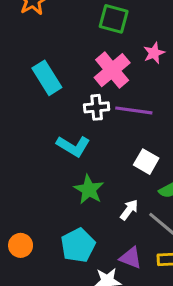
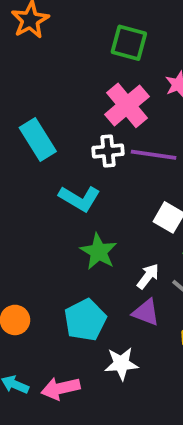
cyan rectangle: (47, 78) -> (38, 140), moved
purple triangle: (131, 258) -> (146, 312), moved

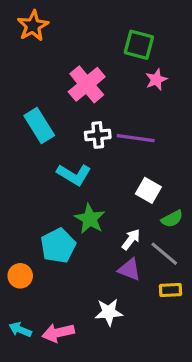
green square: (129, 43) -> (139, 45), moved
pink cross: (127, 105) -> (87, 84), moved
cyan pentagon: (85, 320) -> (58, 246), moved

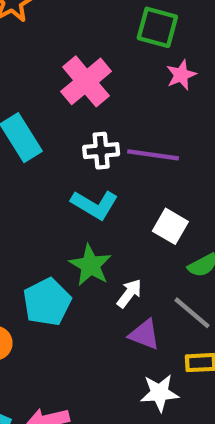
cyan L-shape: (74, 175) -> (95, 205), moved
white arrow: (131, 239) -> (129, 293), moved
white star: (109, 312) -> (160, 393), moved

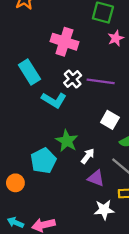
pink cross: (86, 81) -> (64, 42), turned -32
white cross: (101, 151) -> (73, 79), turned -36
cyan L-shape: (95, 205) -> (54, 100), moved

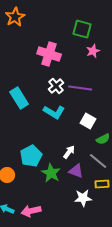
cyan rectangle: (29, 72) -> (19, 98), moved
cyan L-shape: (54, 100) -> (54, 112), moved
green star: (67, 141) -> (51, 173), moved

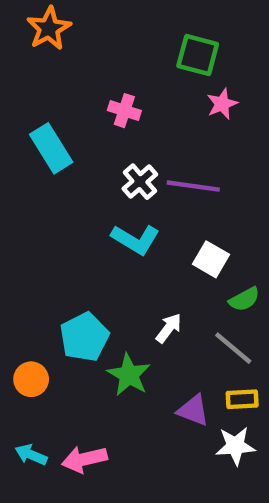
pink cross: (49, 54) -> (124, 111), size x0.6
cyan rectangle: (19, 98) -> (51, 148), moved
purple triangle: (76, 171) -> (193, 410), moved
white star: (83, 198) -> (235, 446), moved

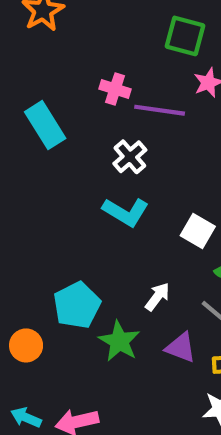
purple line: (193, 186) -> (160, 110), moved
purple triangle: (193, 410) -> (181, 348), moved

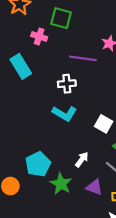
green square: (185, 36) -> (61, 18), moved
pink cross: (115, 89) -> (39, 36), moved
white cross: (130, 157) -> (67, 84), turned 36

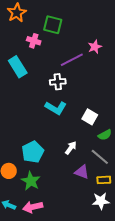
purple line: (83, 58) -> (72, 60), turned -35
green star: (61, 184) -> (31, 181), moved

